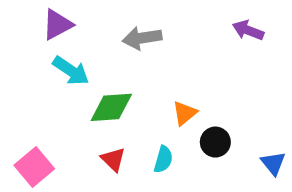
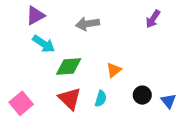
purple arrow: (248, 30) -> (153, 19), turned -78
black circle: (215, 142) -> (142, 95), moved
red triangle: (113, 159) -> (70, 99), size x1.5

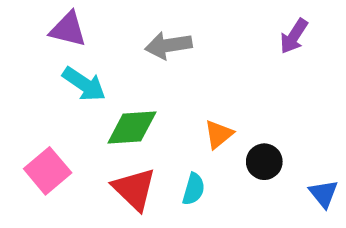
purple triangle: (35, 15) -> (68, 29), turned 42
black circle: (142, 95) -> (264, 162), moved
pink square: (21, 103) -> (48, 171), moved

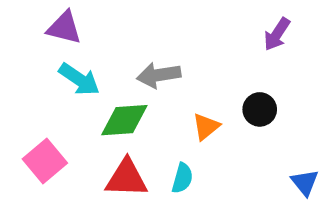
gray arrow: (168, 45) -> (159, 75), moved
black circle: (264, 162) -> (260, 109), moved
red triangle: (134, 189) -> (126, 178), turned -42

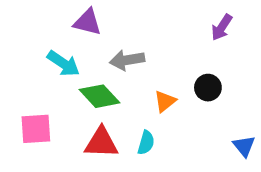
purple triangle: (64, 28) -> (87, 22), moved
green diamond: (124, 120) -> (100, 96), turned 51
pink square: (45, 161) -> (36, 129), turned 36

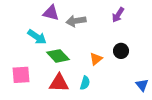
purple arrow: (222, 27) -> (118, 15), moved
gray arrow: (127, 60) -> (76, 21), moved

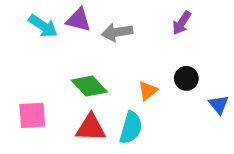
cyan arrow: (37, 37) -> (43, 26), moved
cyan semicircle: (85, 83) -> (131, 128), size x1.5
blue triangle: (142, 85) -> (219, 105), moved

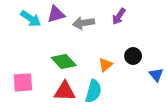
purple triangle: (78, 20) -> (56, 14), turned -30
purple arrow: (182, 23) -> (119, 16), moved

